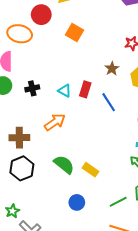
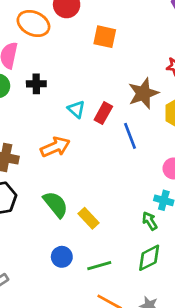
orange square: (74, 33) -> (105, 37), turned -30
brown star: (112, 69) -> (143, 93), size x1.6
black cross: (32, 88) -> (36, 84), moved
green line: (118, 202) -> (99, 266), moved

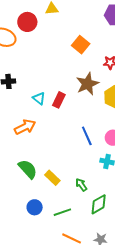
orange square: (105, 37) -> (81, 45), moved, turned 30
blue line: (130, 136) -> (87, 136), moved
green arrow: (150, 221) -> (81, 185), moved

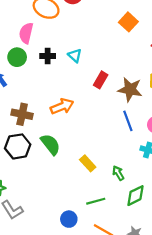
brown star: (87, 84) -> (130, 90), moved, turned 30
cyan triangle: (39, 98) -> (75, 56), moved
green semicircle: (28, 169) -> (50, 144), moved
blue circle: (35, 207) -> (69, 219), moved

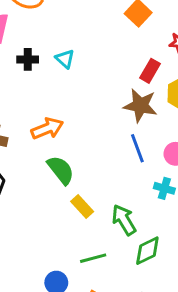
red rectangle: (101, 80) -> (150, 71), moved
green semicircle: (50, 144) -> (61, 170), moved
green arrow: (118, 173) -> (124, 220), size x1.5

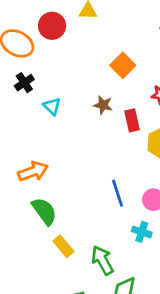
black cross: (28, 59) -> (24, 83), moved, turned -36
red rectangle: (150, 71) -> (132, 120), turned -45
brown star: (140, 105) -> (103, 105), moved, size x0.6

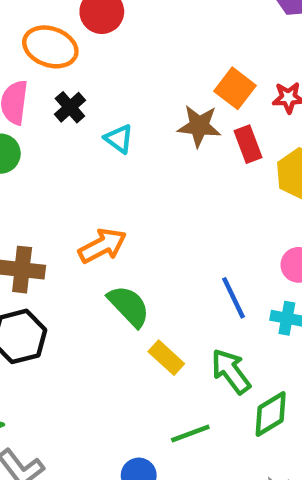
orange square: (123, 65) -> (235, 88), moved
brown star: (103, 105) -> (199, 126), size x1.4
blue line: (118, 193) -> (234, 298), moved

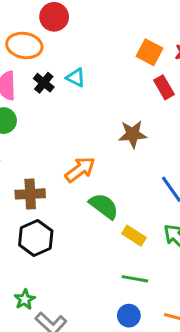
brown star: (199, 126) -> (133, 134), moved
cyan triangle: (119, 139) -> (76, 78), moved
green line: (190, 433) -> (135, 279), moved, turned 40

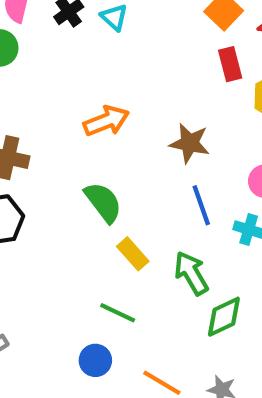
brown star: (133, 134) -> (190, 143), moved
orange arrow: (80, 170) -> (106, 121), moved

